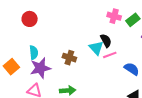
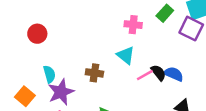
pink cross: (114, 16) -> (133, 25), moved
black semicircle: (106, 41) -> (158, 73), moved
pink line: (110, 55) -> (145, 75), moved

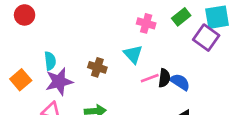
red circle: (37, 34) -> (25, 15), moved
black semicircle: (158, 73) -> (164, 78), turned 36

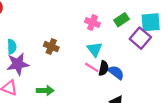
cyan triangle: (133, 54) -> (95, 49), moved
brown cross: (97, 67) -> (51, 47), moved
pink line: (150, 78) -> (92, 67), turned 48

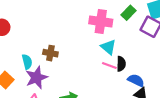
pink cross: (92, 23) -> (101, 22), size x1.5
brown cross: (51, 47) -> (50, 53), moved
blue semicircle: (116, 73) -> (136, 80), moved

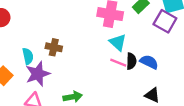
blue semicircle: (136, 80) -> (149, 62), moved

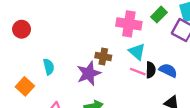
brown cross: (54, 47) -> (103, 56), moved
purple star: (38, 74) -> (89, 73), moved

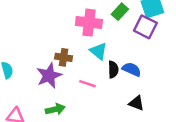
pink line: (138, 72) -> (87, 84), moved

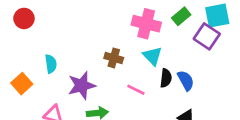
blue semicircle: (132, 69) -> (186, 80), turned 30
purple star: (49, 76) -> (82, 85), moved

